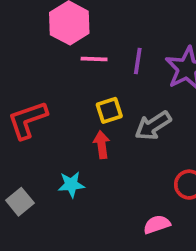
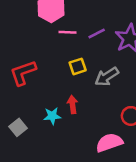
purple line: (138, 61) -> (97, 33), turned 54
red arrow: (102, 145) -> (73, 105), moved
pink semicircle: (157, 224) -> (109, 143), size x1.5

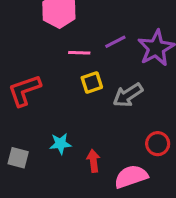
pink line: (67, 32) -> (79, 53), moved
red arrow: (73, 105) -> (93, 161), moved
gray square: (18, 127) -> (18, 158), turned -36

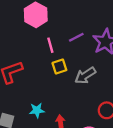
pink line: (79, 53) -> (50, 45), turned 72

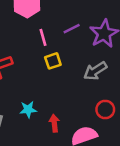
gray arrow: (85, 75) -> (95, 71), moved

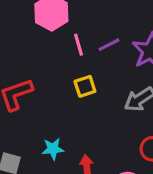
pink line: (43, 37) -> (79, 45), moved

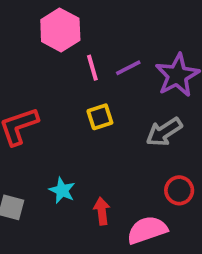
cyan star: (53, 149) -> (62, 190), turned 30

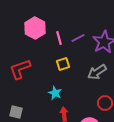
pink hexagon: (60, 30) -> (35, 28), moved
cyan star: (62, 190) -> (55, 93), moved

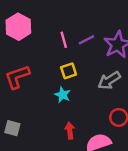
pink hexagon: (35, 28) -> (18, 27), moved
cyan star: (55, 93) -> (63, 95), moved

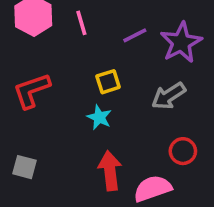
pink line: (64, 40) -> (81, 23), moved
red arrow: (70, 131) -> (110, 171), size x1.5

